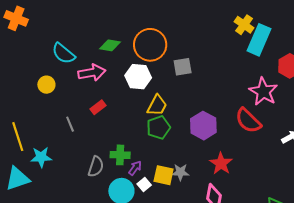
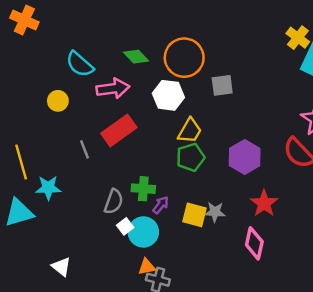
green diamond: (110, 45) -> (136, 57), turned 35
red rectangle: (98, 107) -> (119, 130), size x1.8
white square: (144, 184) -> (125, 226), moved

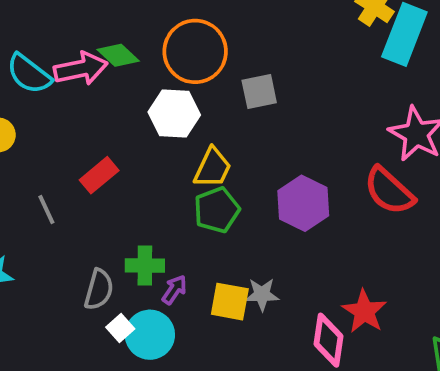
pink arrow: (113, 88) -> (81, 69), moved
red rectangle: (119, 130) -> (99, 175), size x0.7
red star: (264, 203) -> (364, 311), moved

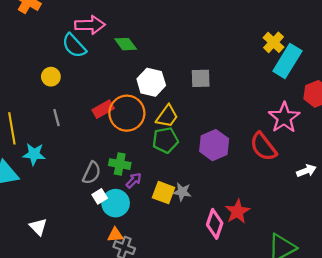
orange circle: (195, 51) -> (127, 113), moved
pink arrow: (81, 69) -> (90, 25), moved
gray line: (46, 210) -> (56, 118), moved

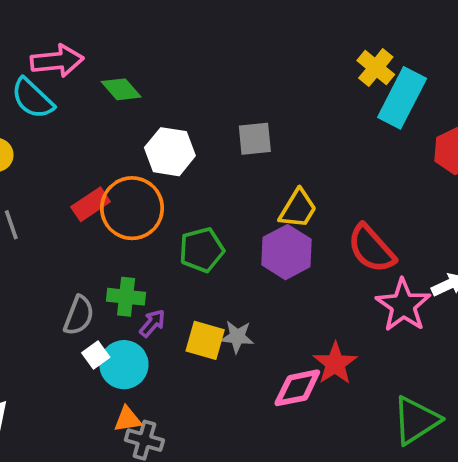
yellow trapezoid: (167, 116) -> (298, 209), moved
pink star: (284, 118) -> (403, 305), moved
pink diamond: (215, 224) -> (297, 388), turned 64

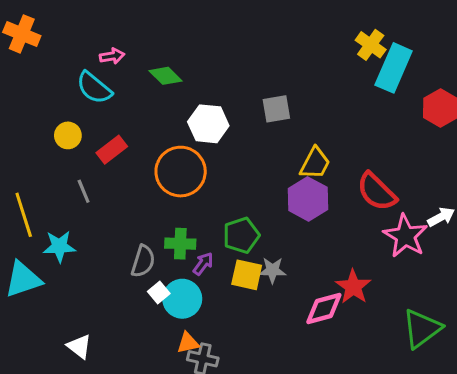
pink arrow: (57, 61) -> (112, 56), size x0.6
red rectangle: (91, 204) -> (112, 150), moved
green pentagon: (202, 250) -> (241, 235), moved

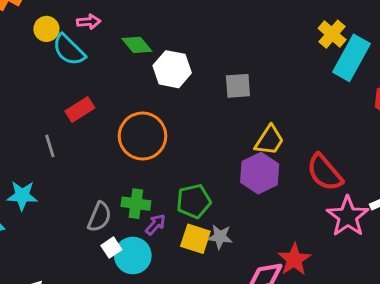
white hexagon: (208, 124) -> (172, 69), moved
yellow circle: (68, 135) -> (46, 29), moved

